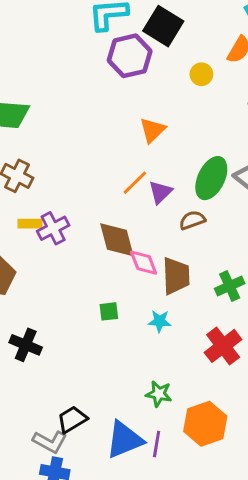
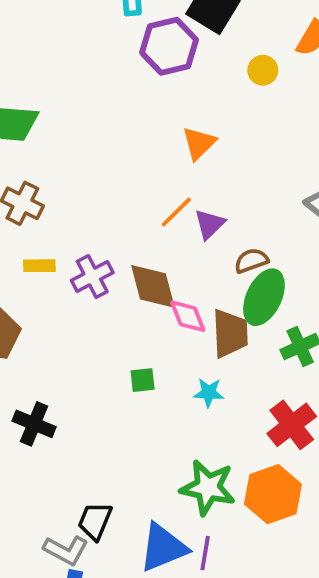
green ellipse: (211, 178) -> (264, 297), moved
purple cross: (53, 228) -> (92, 276), moved
green star: (159, 394) -> (208, 488), size x1.6
black trapezoid: (72, 419) -> (95, 521), turned -36
orange hexagon: (205, 424) -> (273, 494), moved

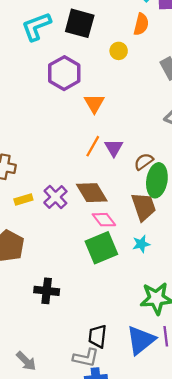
purple hexagon: (169, 46) -> (64, 73), moved
pink diamond: (188, 316) -> (104, 220), moved
green square: (143, 380) -> (101, 248), size x2.0

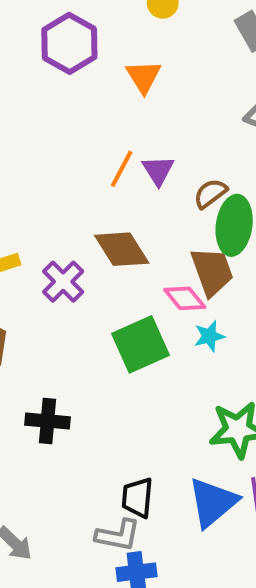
orange triangle: (94, 103) -> (144, 77), moved
purple cross: (55, 197) -> (63, 282), moved
pink diamond: (104, 220) -> (185, 298), moved

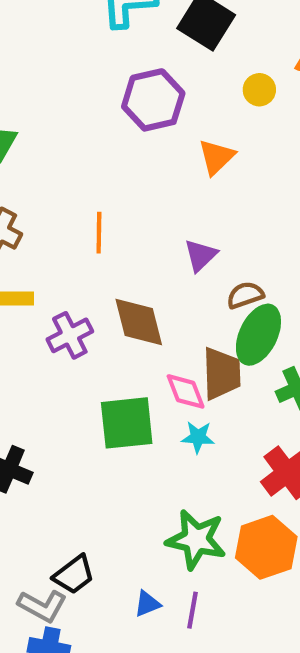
orange line: (122, 169) -> (99, 233), moved, turned -45
black trapezoid: (137, 498) -> (74, 575), turned -150
blue triangle: (213, 502) -> (147, 604), size x0.5

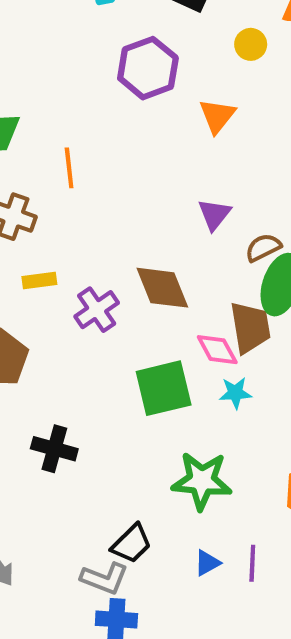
orange line: (99, 233) -> (69, 168), moved
green star: (196, 540) -> (202, 481), moved

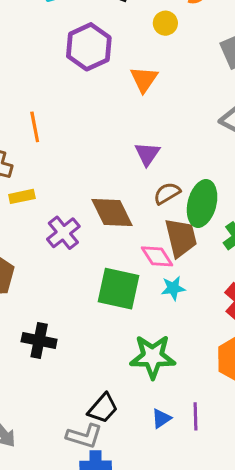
brown semicircle: (263, 248) -> (167, 193), moved
yellow rectangle: (39, 280) -> (22, 196), moved
green square: (164, 388) -> (119, 289), turned 30

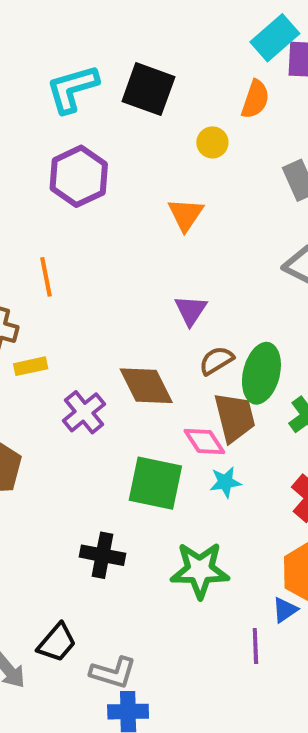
purple hexagon: (89, 47) -> (79, 176), moved
black cross: (39, 341) -> (103, 555), moved
black trapezoid: (103, 408) -> (57, 643), moved
blue triangle: (161, 419) -> (285, 610), moved

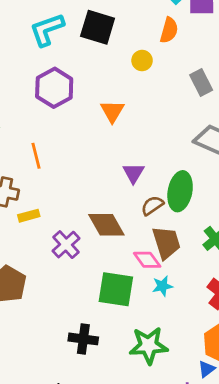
orange triangle: (186, 215) -> (112, 111), moved
green ellipse: (261, 373) -> (180, 191), moved

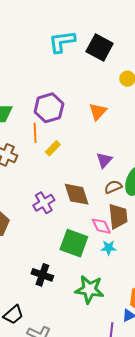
purple hexagon: (54, 88) -> (49, 108), moved
yellow rectangle: (29, 216) -> (53, 148), moved, turned -42

